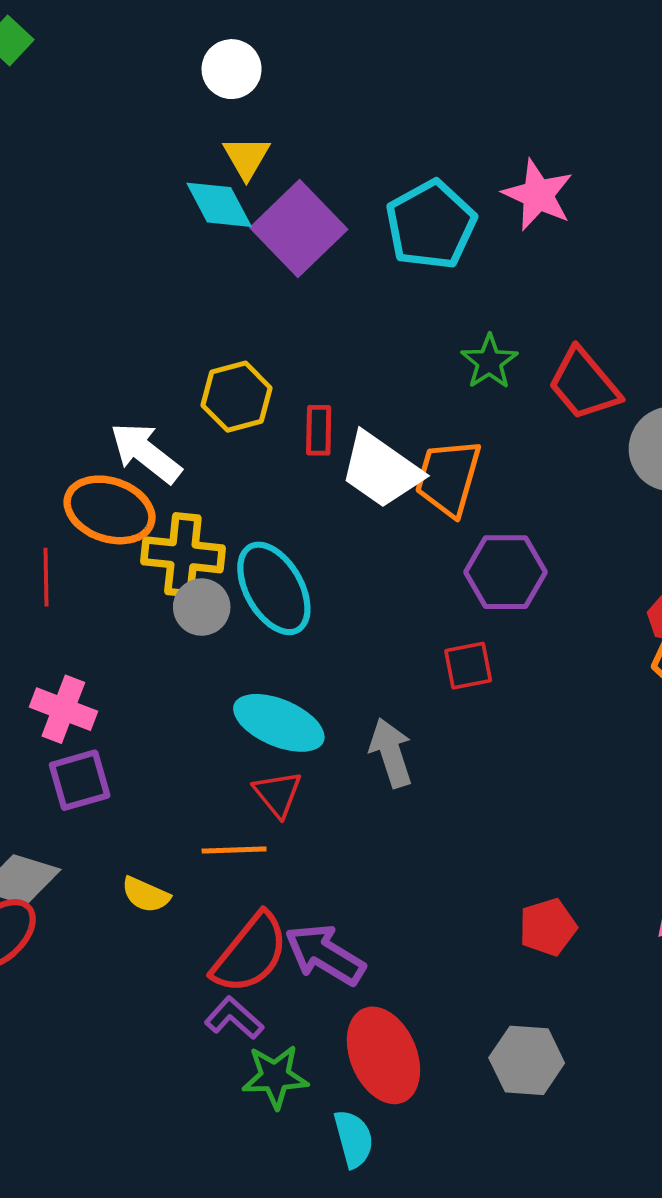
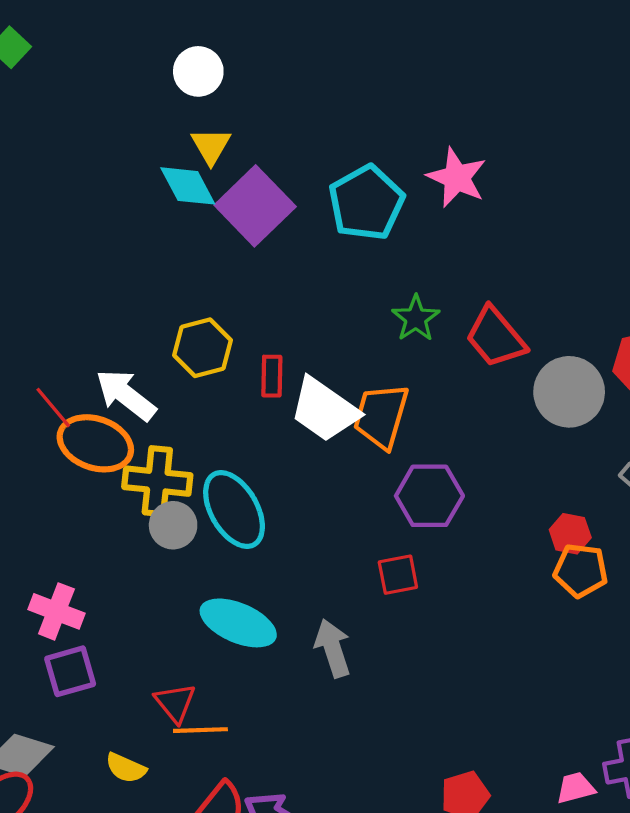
red line: (46, 577) -> (53, 408), moved, turned -39
red triangle: (278, 794) -> (175, 703), moved

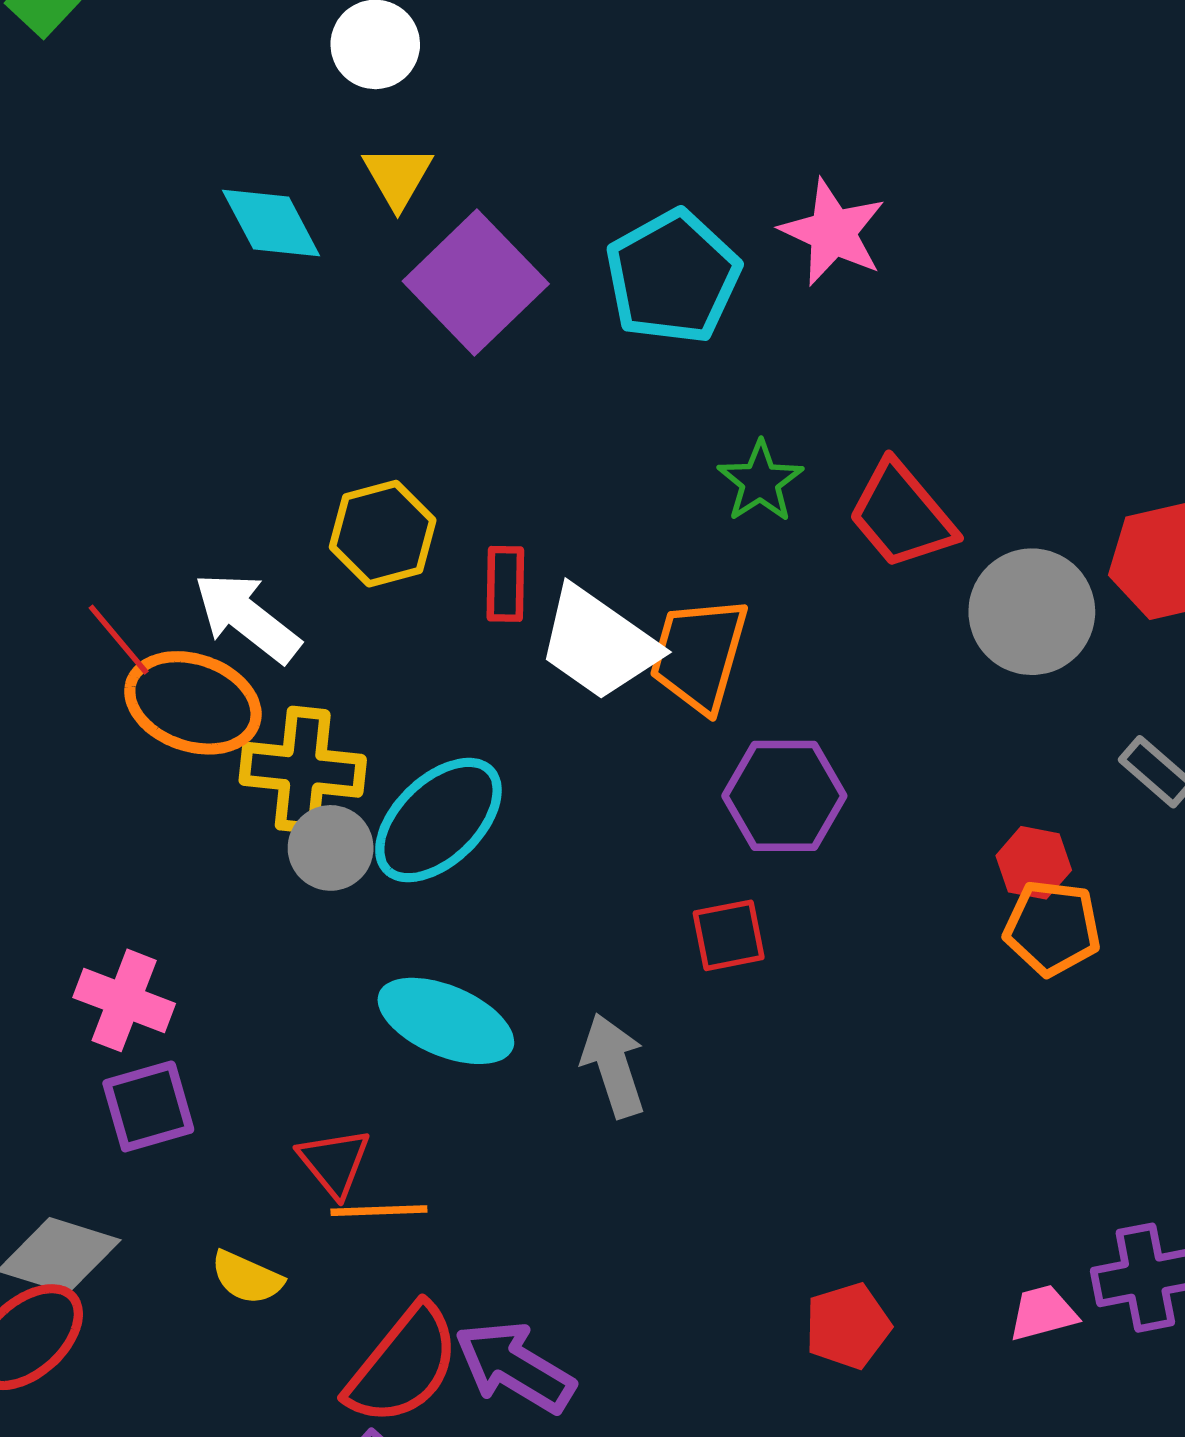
cyan diamond: (188, 186) -> (271, 223), moved
cyan ellipse: (234, 509) -> (438, 820), turned 76

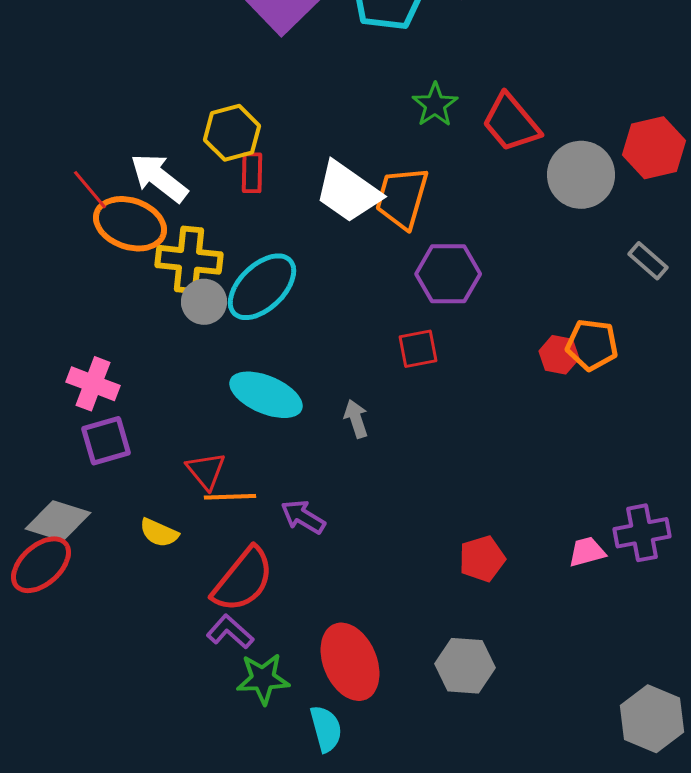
red rectangle: (505, 584) -> (252, 173), moved
red hexagon: (1034, 863) -> (559, 355), moved
gray arrow: (613, 1066) -> (356, 419), size x0.7
purple arrow: (515, 1367) -> (303, 517), moved, size x0.7

